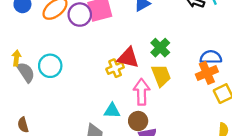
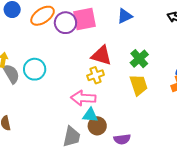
red triangle: (128, 58) -> (101, 55), moved
pink arrow: (142, 92) -> (83, 98), moved, turned -90
brown circle: (138, 121) -> (97, 126), moved

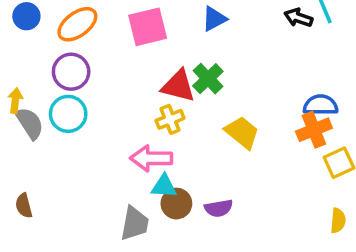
purple circle: (65, 23) -> (71, 72), moved
green cross: (139, 59) -> (208, 79), moved
yellow trapezoid: (138, 85) -> (242, 132), turned -30
purple semicircle: (122, 139) -> (219, 208), moved

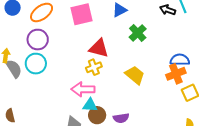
green cross: (208, 79) -> (138, 33), moved

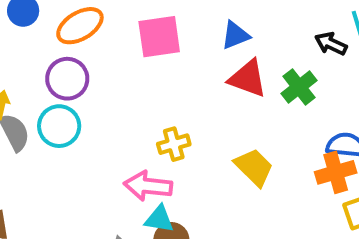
green cross: (138, 33) -> (299, 87), moved
red triangle: (99, 48) -> (248, 78), moved

